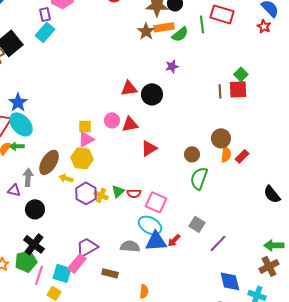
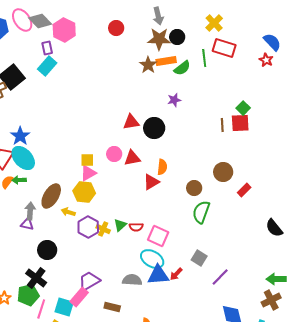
orange semicircle: (226, 154) -> (162, 167), moved
purple triangle: (14, 190) -> (27, 224), moved
black circle: (35, 209) -> (47, 250), moved

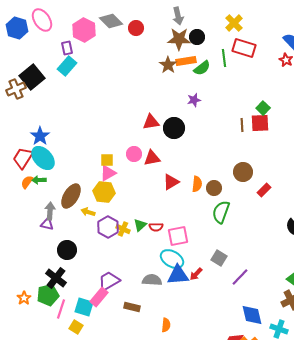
gray diamond: (40, 21) -> (111, 21), moved
orange semicircle: (162, 167) -> (197, 184), moved
pink square: (158, 236) -> (178, 236), turned -35

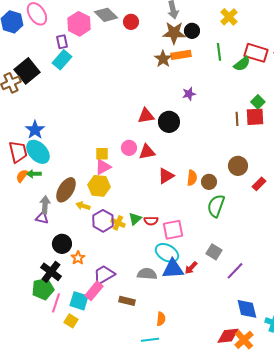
red rectangle: (244, 48) -> (256, 53), moved
green semicircle: (202, 68) -> (242, 64), moved
red trapezoid: (23, 158) -> (18, 152), turned 135
orange star: (24, 298) -> (78, 258), moved

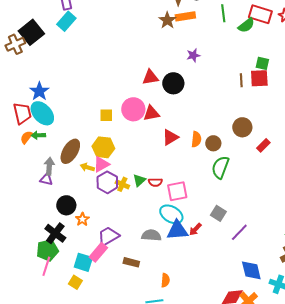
green square: (258, 102) -> (262, 63), turned -32
pink circle: (129, 148) -> (133, 109), size x1.5
pink triangle: (103, 167) -> (101, 164), moved
pink line: (56, 303) -> (46, 266), moved

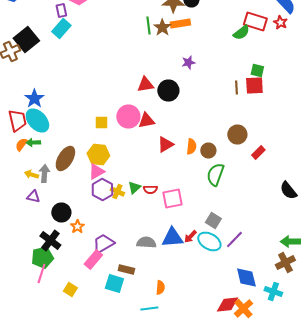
green line: (223, 13) -> (148, 26), moved
yellow arrow: (87, 167) -> (31, 174), moved
purple triangle: (46, 179) -> (33, 196), moved
cyan ellipse: (171, 214) -> (209, 242), moved
cyan square: (83, 262) -> (114, 284), moved

